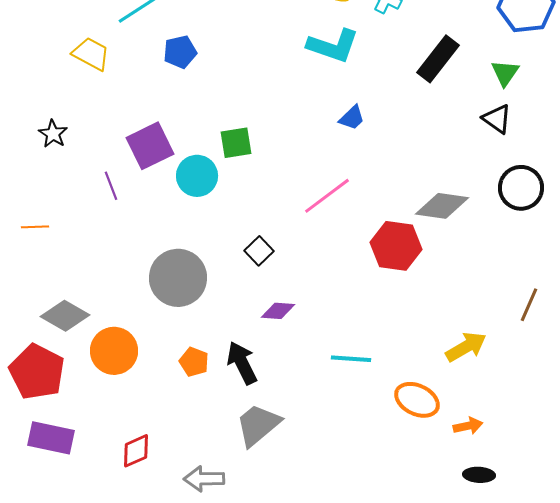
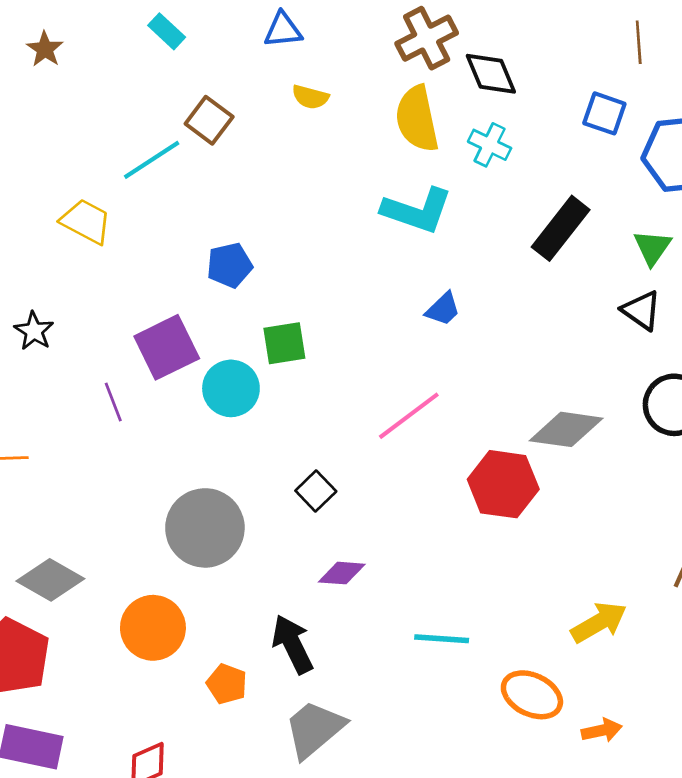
blue pentagon: (180, 52) -> (230, 265), moved
orange circle: (114, 351) -> (153, 628), moved
orange pentagon: (194, 362) -> (227, 684), moved

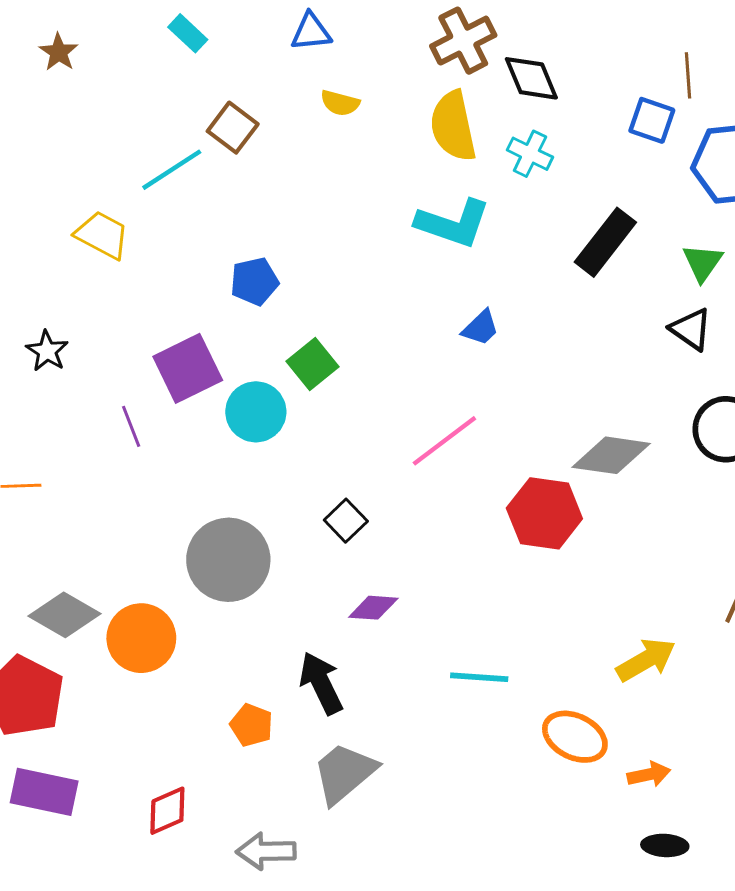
brown line: (639, 42) -> (688, 75), moved
green square: (284, 343) -> (312, 364), turned -30
orange circle: (153, 628) -> (141, 638), moved

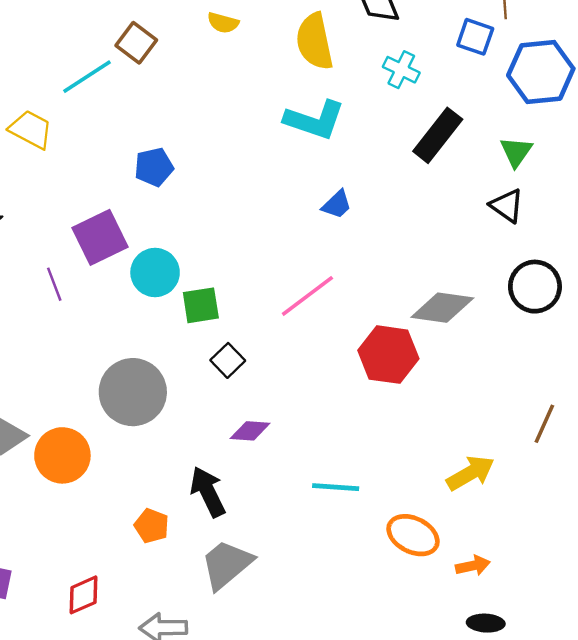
cyan cross: (530, 154) -> (401, 70), moved
green square: (312, 364) -> (201, 305), moved, turned 30

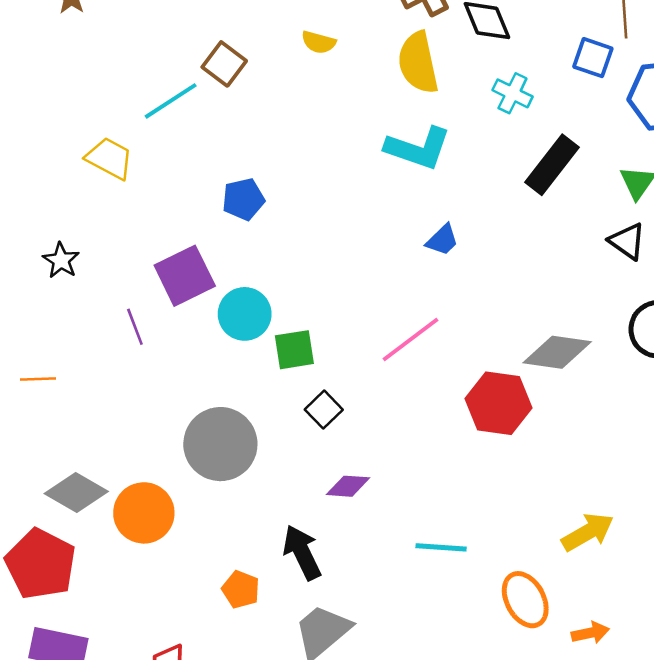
orange ellipse: (413, 535) -> (525, 600), turned 36

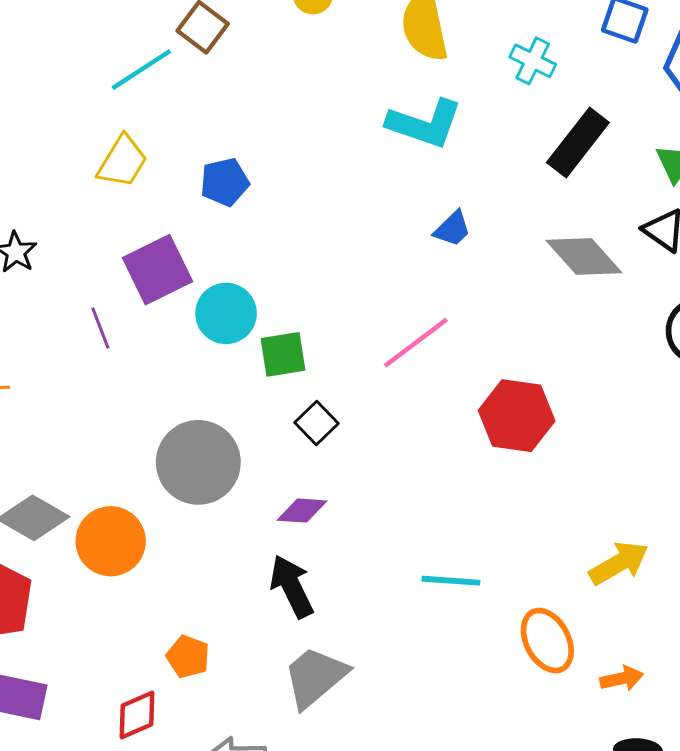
yellow trapezoid: (109, 158) -> (122, 162), moved, turned 93
gray diamond: (557, 352) -> (584, 256), moved, turned 40
purple diamond: (348, 486) -> (302, 511), moved
orange pentagon: (241, 589) -> (188, 657), moved

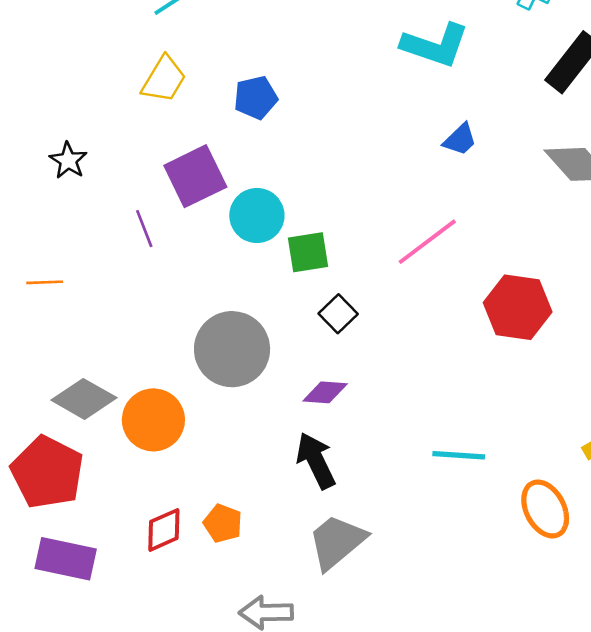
red diamond: (137, 715) -> (164, 530), moved

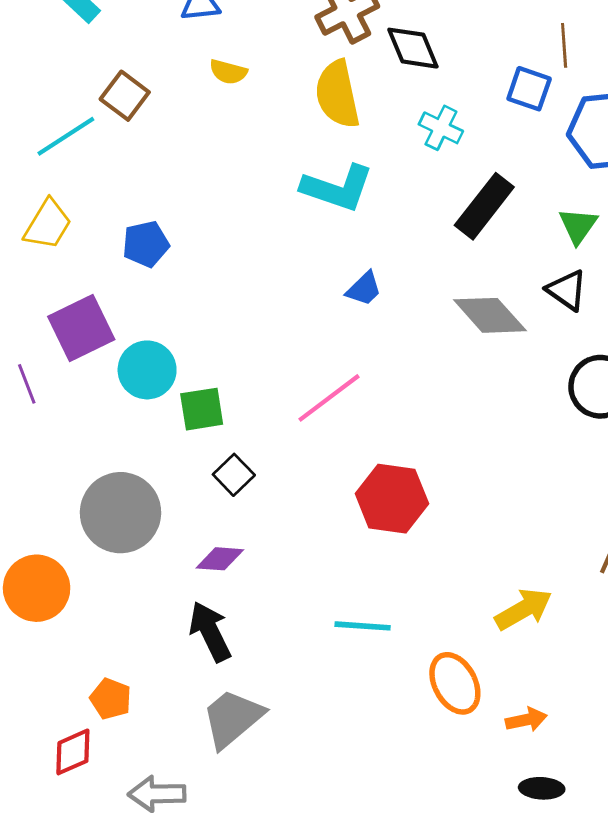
red hexagon: (518, 307) -> (392, 499), moved
red diamond: (164, 530) -> (73, 752), moved

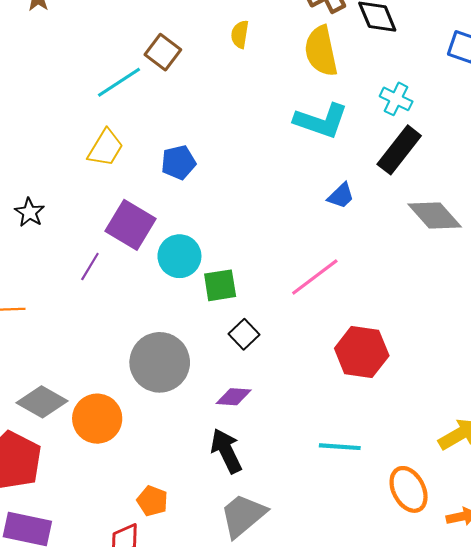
yellow semicircle: (228, 72) -> (240, 34), turned 84
cyan cross: (441, 128) -> (396, 99), moved
black rectangle: (484, 206) -> (399, 150), moved
purple square: (81, 328) -> (131, 225), turned -33
purple line: (27, 384) -> (90, 267), turned 52

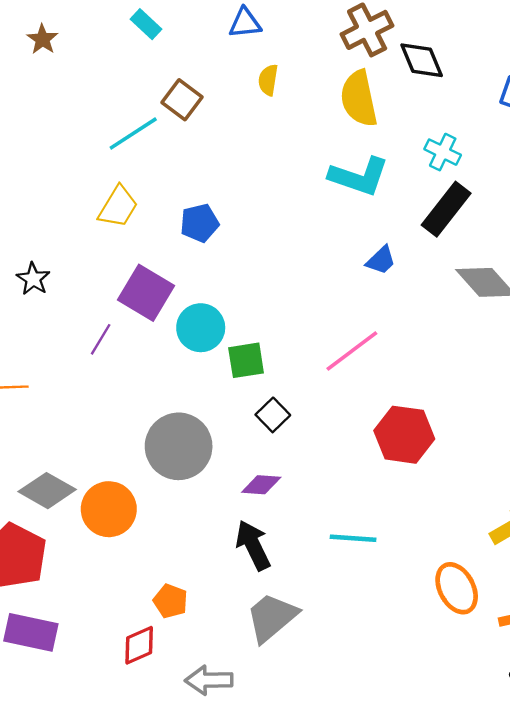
cyan line: (340, 447) -> (353, 538), moved

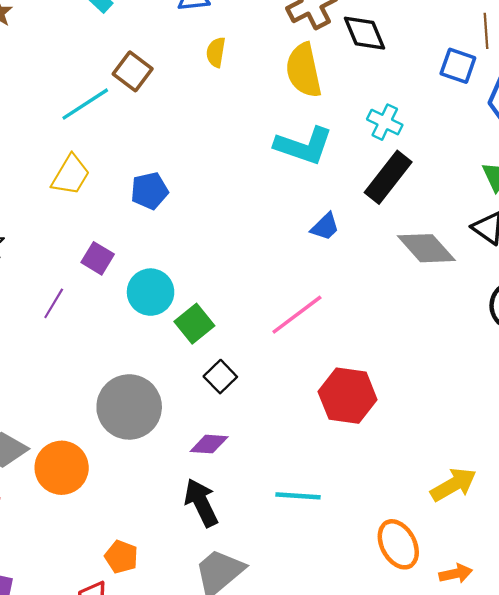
purple square: (146, 293) -> (98, 258), size x0.6
green square: (246, 360) -> (194, 324), turned -30

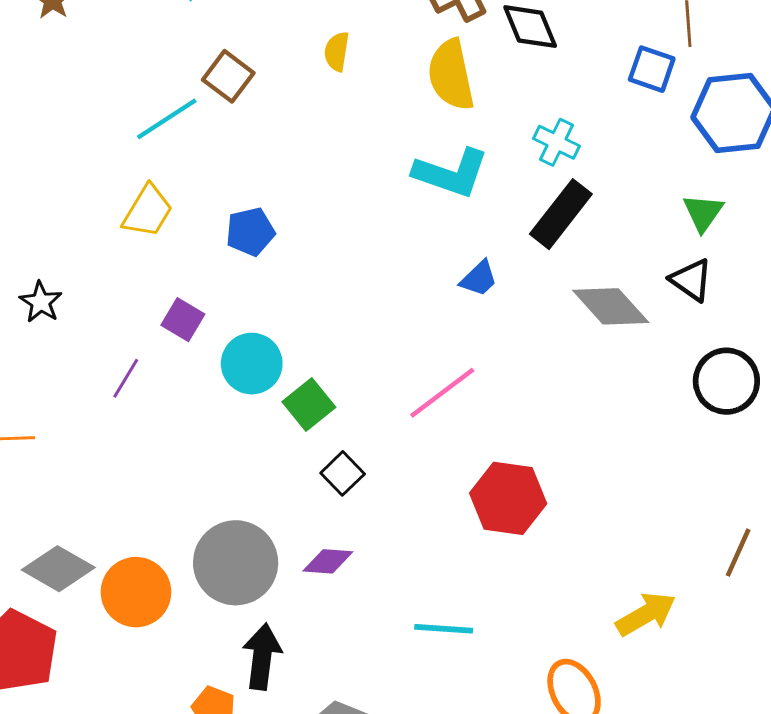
gray circle: (129, 407) -> (236, 563), moved
black arrow: (201, 503) -> (262, 657), moved, turned 33

